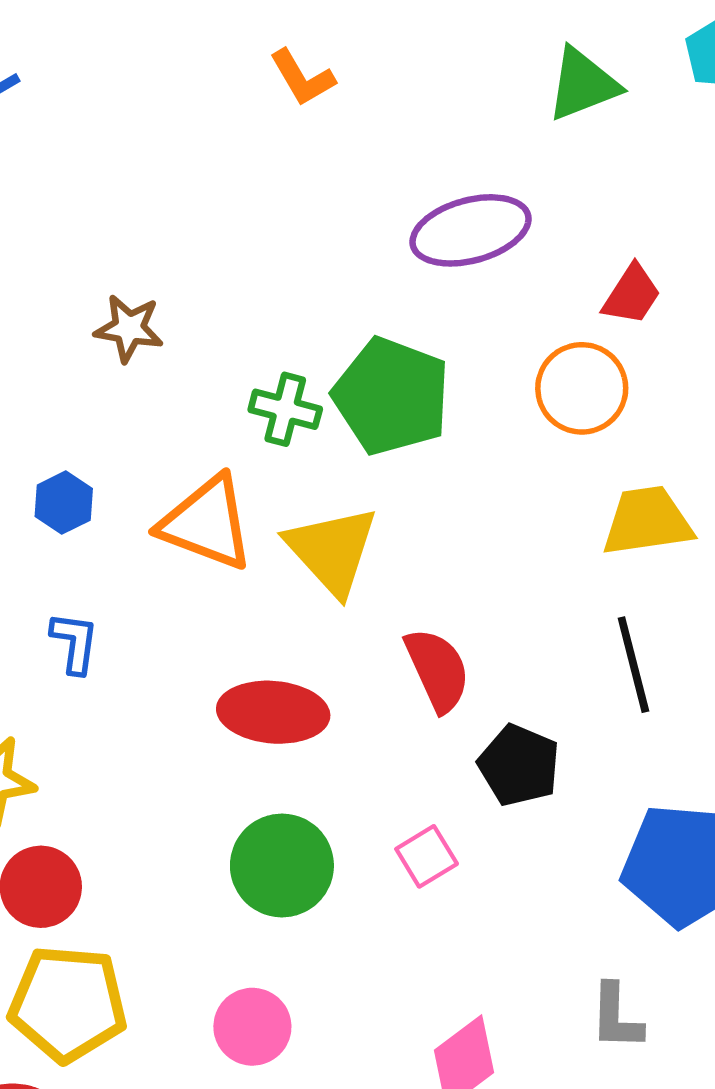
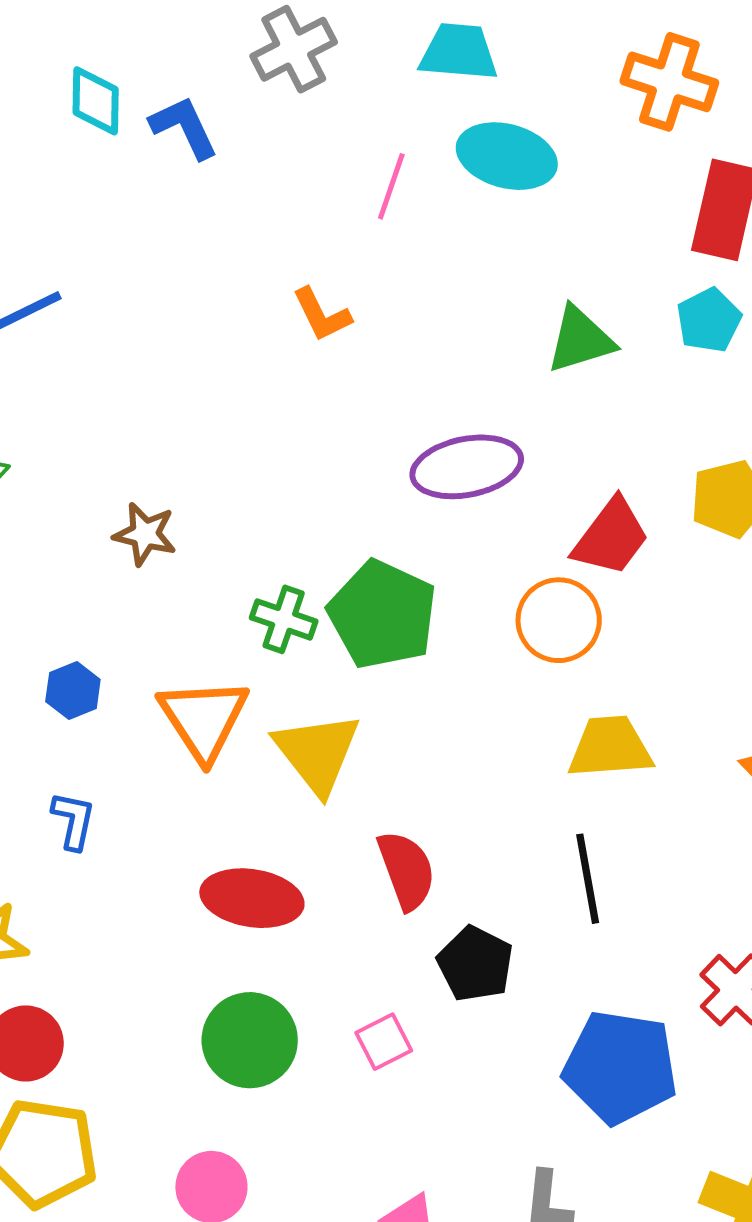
red trapezoid: (632, 295) -> (611, 537), size x1.4
orange triangle: (207, 523) -> (204, 719), turned 32

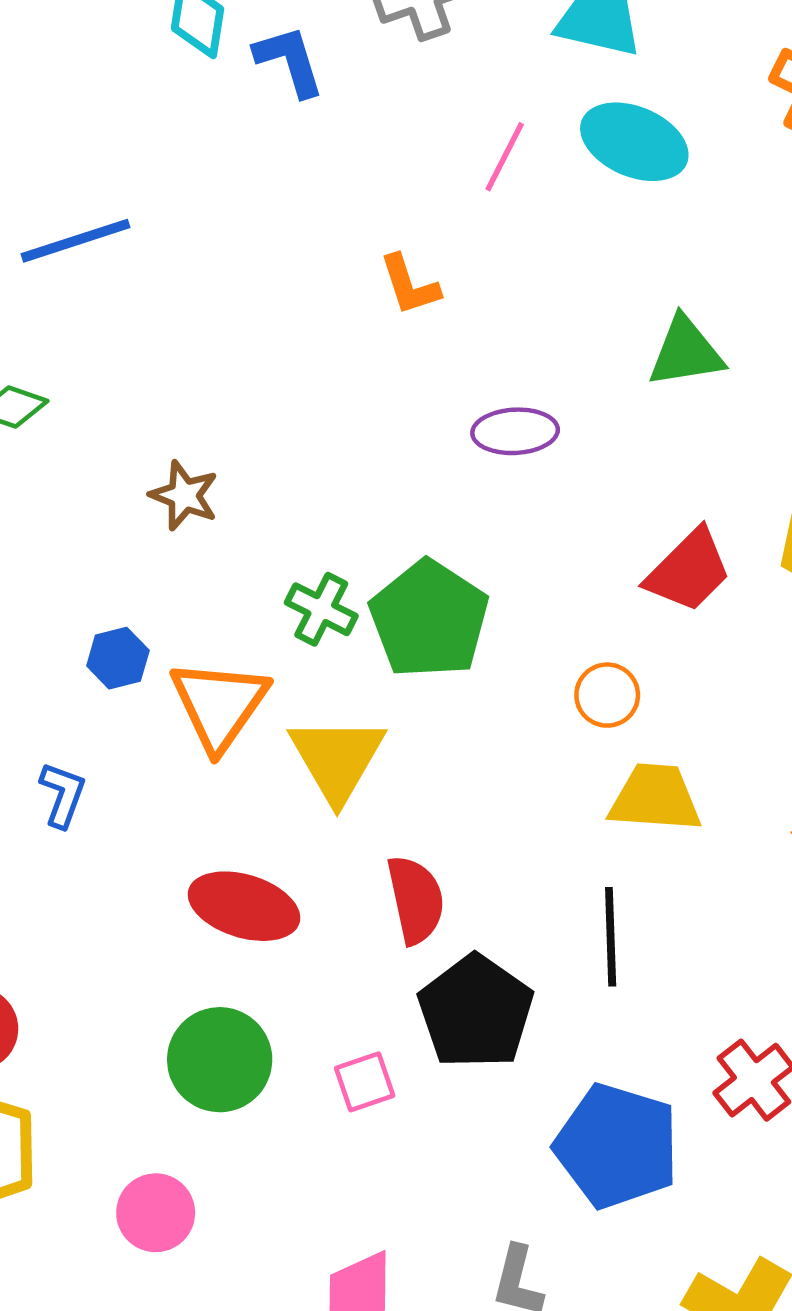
purple ellipse: (467, 467) -> (515, 431), moved, size x0.7
orange circle: (559, 620) -> (607, 695), moved, size x0.7
blue hexagon: (73, 691) -> (118, 658), moved
black pentagon: (475, 964) -> (476, 1012), size x1.4

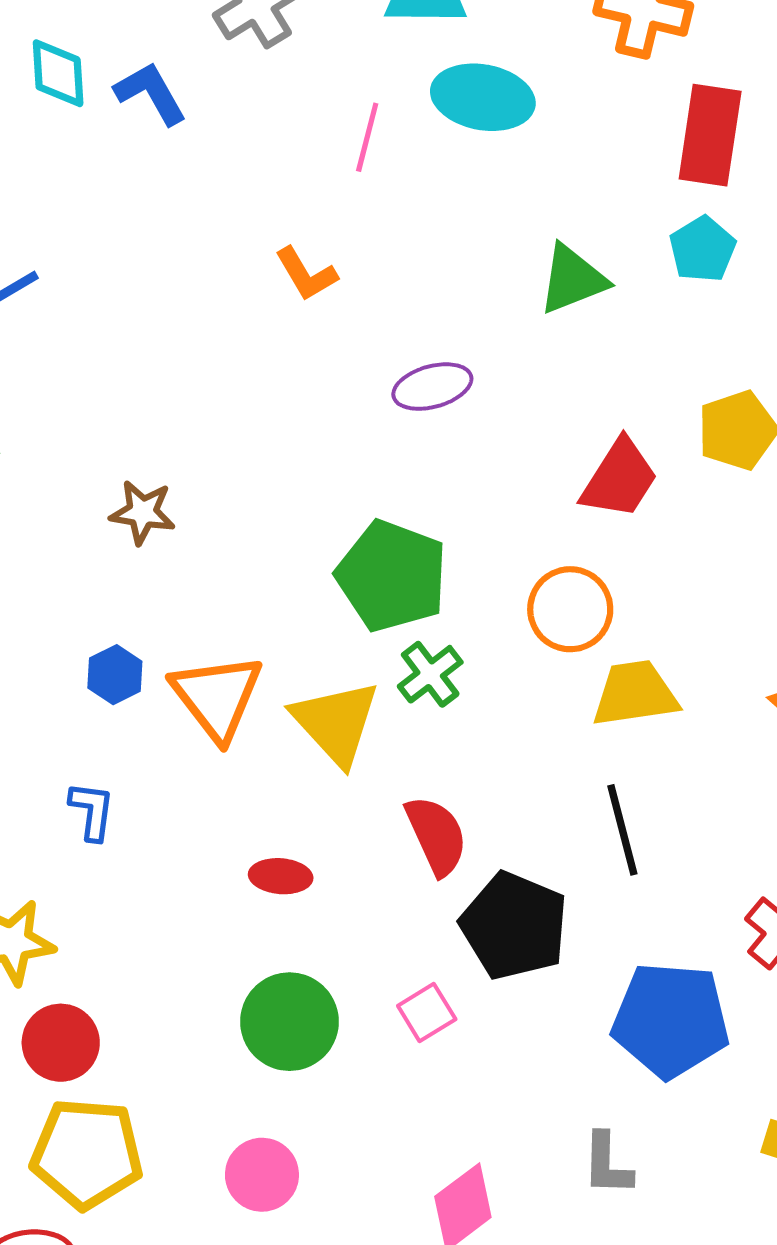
green cross: (321, 609) -> (430, 674), moved, turned 38
orange circle: (607, 695) -> (570, 609), size x1.4
red ellipse: (244, 906) -> (281, 876), size x0.6

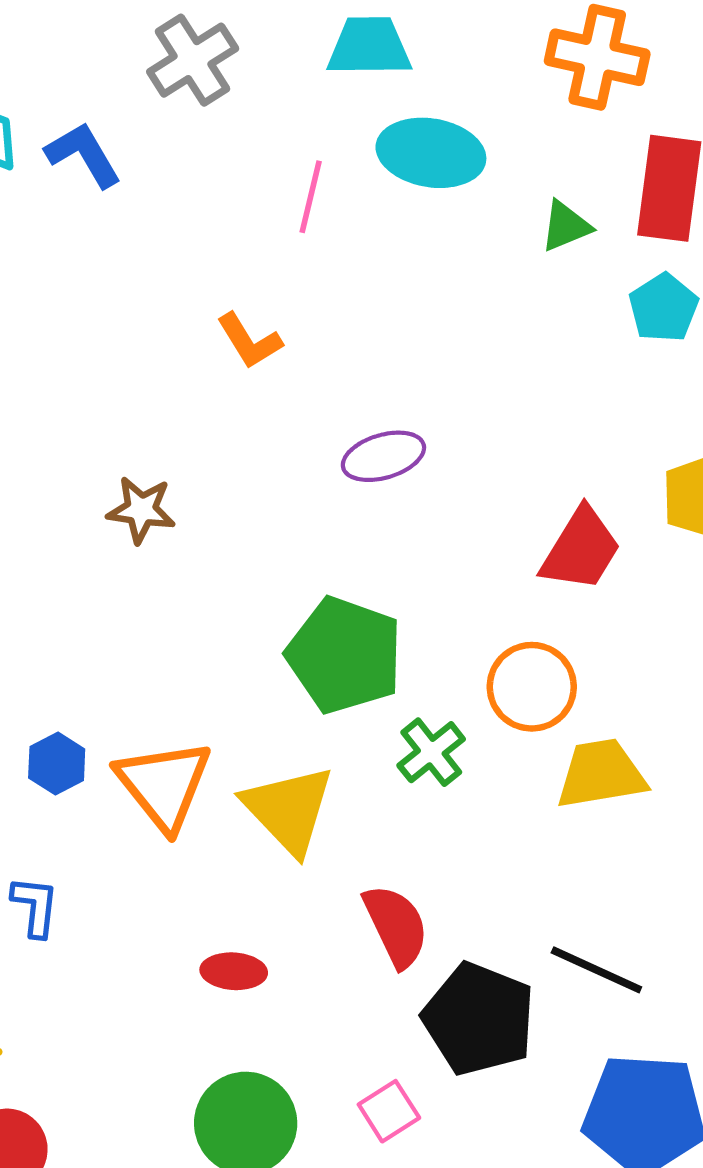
green triangle: (572, 279) -> (566, 226), moved, size x0.7
brown star: (143, 512) -> (141, 510), moved
green cross: (430, 674) -> (431, 752), moved
black line: (622, 830) -> (596, 970), moved, turned -50

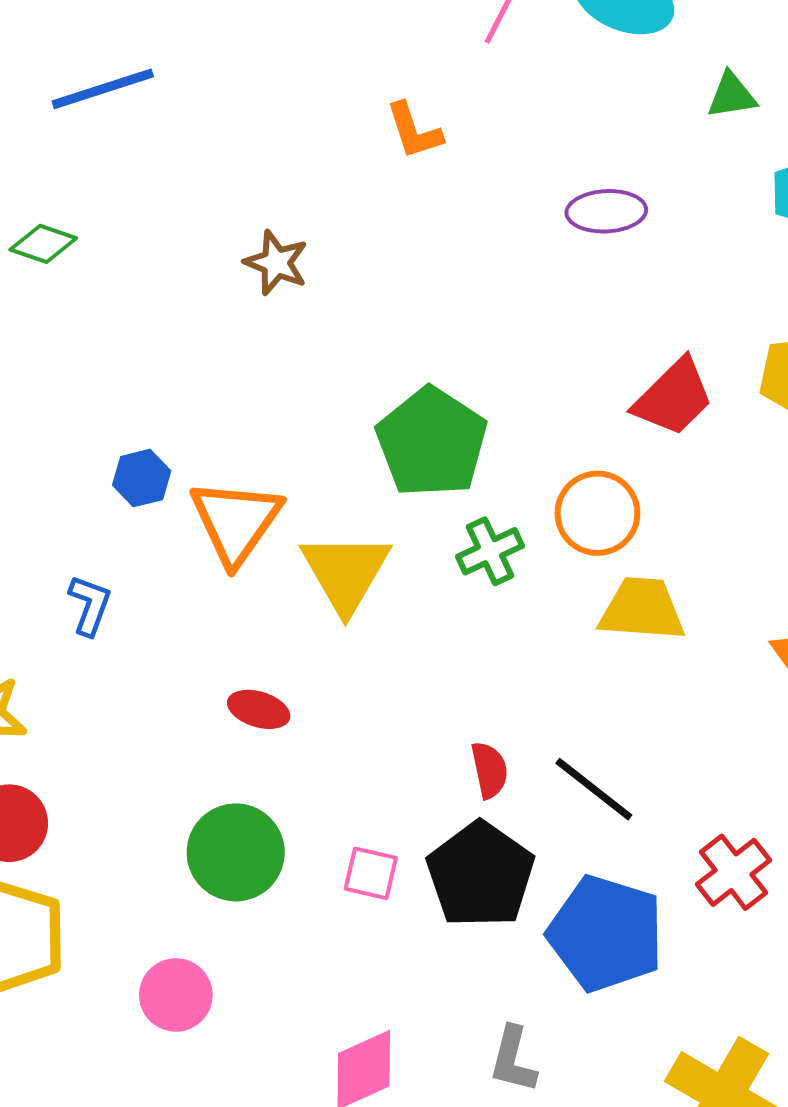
purple ellipse: (383, 456) -> (606, 211), moved
red semicircle: (396, 926) -> (489, 770), moved, size x0.7
black pentagon: (479, 1019) -> (481, 875), moved
pink square: (389, 1111) -> (371, 873), turned 32

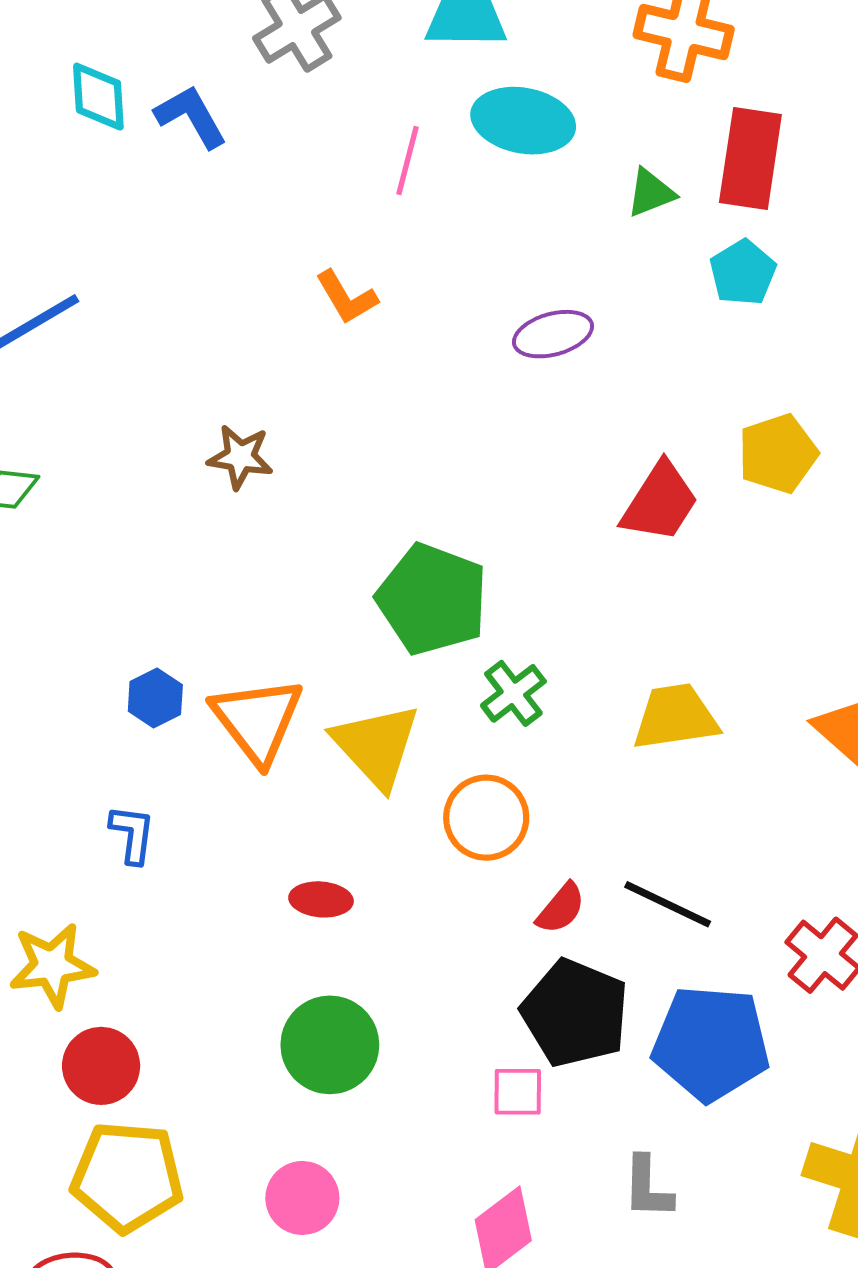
orange circle: (597, 513) -> (486, 818), moved
red semicircle: (489, 770) -> (561, 908), turned 64
pink square: (371, 873) -> (518, 1092), moved

